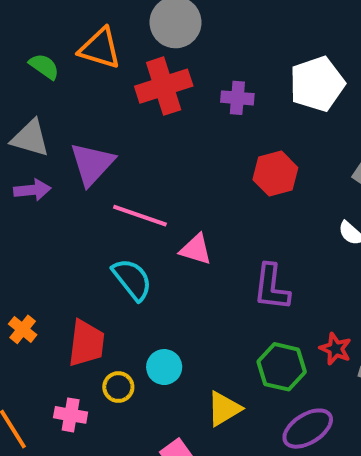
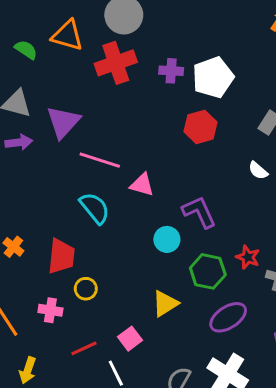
white pentagon: (317, 84) -> (213, 77), moved
purple L-shape: (272, 287) -> (199, 212), turned 150
cyan circle: (164, 367) -> (167, 239), moved

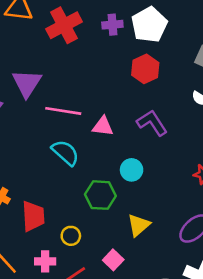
purple L-shape: (199, 212) -> (152, 123), moved
red trapezoid: (61, 256) -> (33, 216), moved
green hexagon: (208, 271) -> (100, 195), moved
yellow circle: (86, 289) -> (71, 236), moved
pink cross: (50, 310) -> (45, 261), moved

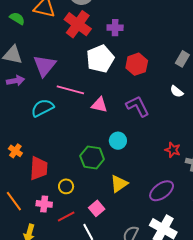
red cross: (64, 25) -> (78, 24), turned -32
white pentagon: (149, 25) -> (100, 59), moved
cyan semicircle: (65, 153) -> (42, 108), moved, turned -75

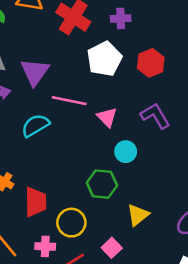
pink triangle: (99, 105) -> (107, 117), turned 36
cyan circle: (118, 141) -> (126, 152), moved
yellow circle: (66, 186) -> (71, 223), size x1.5

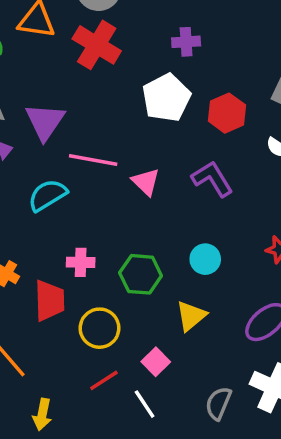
purple cross: (121, 18) -> (186, 42), moved
white pentagon: (104, 59) -> (166, 98), moved
red hexagon: (151, 63) -> (227, 113), moved
cyan circle: (126, 152) -> (205, 259), moved
pink cross: (45, 246) -> (81, 262), moved

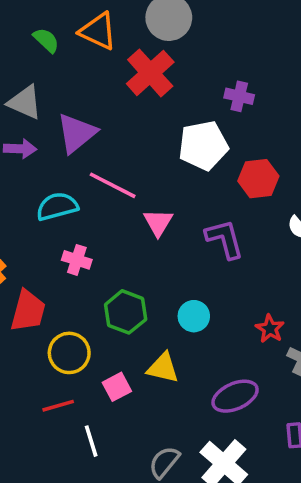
pink cross: (81, 262) -> (77, 260), moved
yellow triangle: (191, 316) -> (163, 368), turned 36
pink square: (156, 362) -> (117, 387), moved

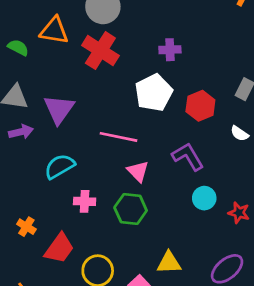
pink line: (113, 185) -> (118, 137), moved
pink triangle: (158, 222) -> (138, 171), moved
red trapezoid: (28, 311) -> (59, 248), turned 36
green hexagon: (126, 312) -> (131, 209), moved
cyan circle: (194, 316) -> (204, 198), moved

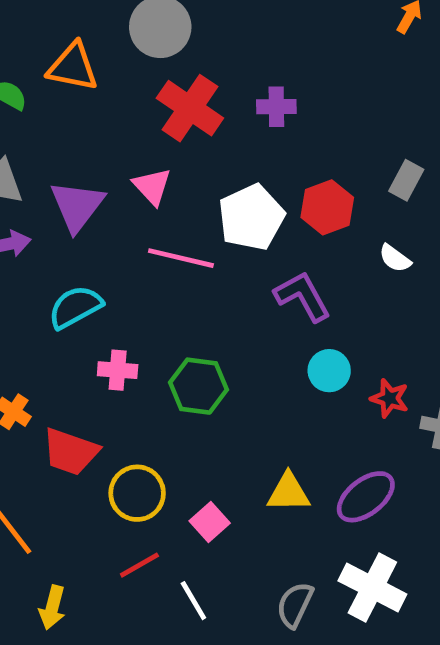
red cross: (100, 51) -> (190, 108), moved
white pentagon: (154, 93) -> (251, 217), moved
pink triangle: (138, 171) -> (152, 186), moved
red trapezoid: (59, 248) -> (70, 452), turned 72
yellow triangle: (169, 263) -> (288, 492), moved

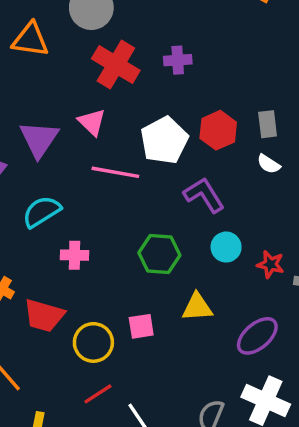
gray rectangle: (406, 180) -> (268, 124), moved, turned -32
green hexagon: (198, 386) -> (159, 254), moved
yellow triangle: (288, 492) -> (197, 307), moved
pink square: (210, 522) -> (141, 326), moved, turned 36

